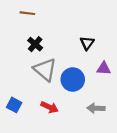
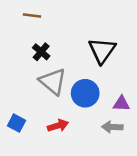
black triangle: (87, 43) -> (102, 51), size x1.6
purple triangle: (104, 68) -> (121, 104), moved
red arrow: (50, 107) -> (58, 126), turned -42

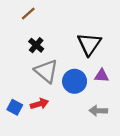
brown line: (32, 16) -> (28, 14), turned -49
purple triangle: (121, 104) -> (102, 76), moved
red arrow: (58, 126) -> (40, 104), moved

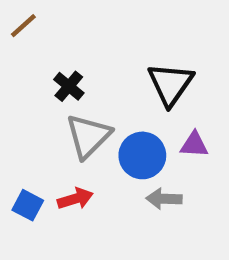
brown line: (28, 14) -> (23, 26), moved
gray triangle: (46, 71) -> (88, 136), turned 35
gray arrow: (98, 111) -> (164, 199), moved

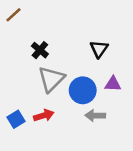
black triangle: (170, 84) -> (99, 49), size x0.7
blue square: (28, 205) -> (16, 119), turned 30

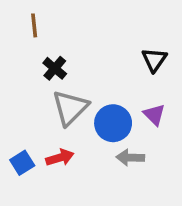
brown line: (13, 15) -> (34, 25), moved, turned -54
black triangle: (99, 49) -> (154, 60), moved
purple triangle: (113, 84) -> (154, 115), turned 42

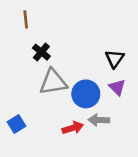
black triangle: (154, 60) -> (115, 59), moved
gray triangle: (70, 108) -> (53, 82), turned 36
red arrow: (60, 158) -> (73, 128), moved

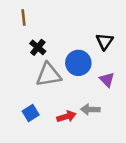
black triangle: (115, 59) -> (105, 41), moved
blue circle: (86, 94) -> (78, 63), moved
blue square: (17, 124) -> (31, 113), moved

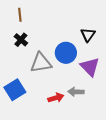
black cross: (38, 47) -> (21, 40), moved
purple triangle: (107, 80) -> (90, 67), size x1.5
blue square: (31, 113) -> (15, 90), moved, size x1.5

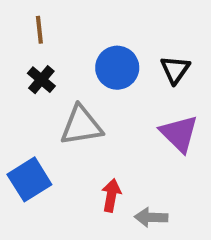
blue circle: (66, 53) -> (117, 68), moved
gray arrow: (76, 92) -> (151, 217), moved
red arrow: (56, 98) -> (111, 195), turned -63

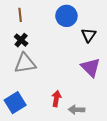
blue circle: (117, 68) -> (66, 16), moved
gray triangle: (81, 126) -> (25, 63), moved
blue square: (29, 179) -> (15, 103), moved

